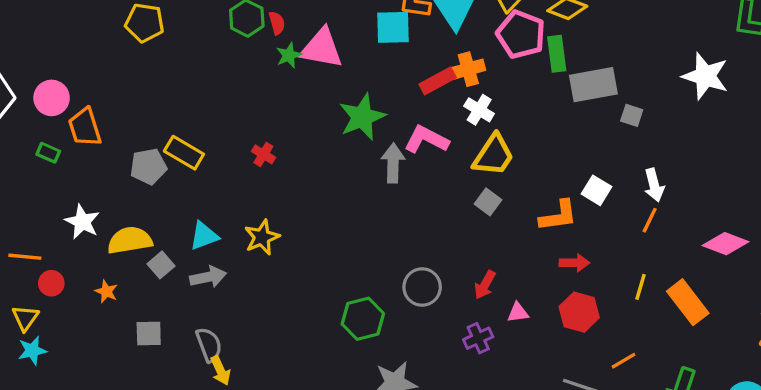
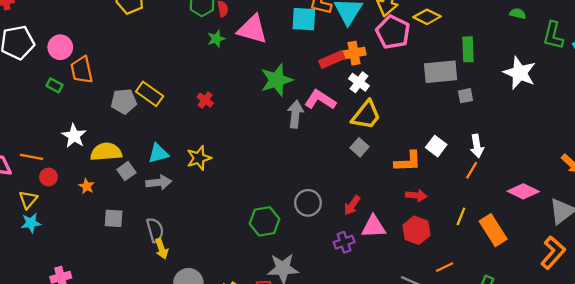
green rectangle: (557, 54) -> (468, 49), moved
green star: (289, 55) -> (216, 39), moved
gray square: (632, 115) -> (465, 96), turned -35
pink triangle: (518, 313) -> (374, 227), size x1.6

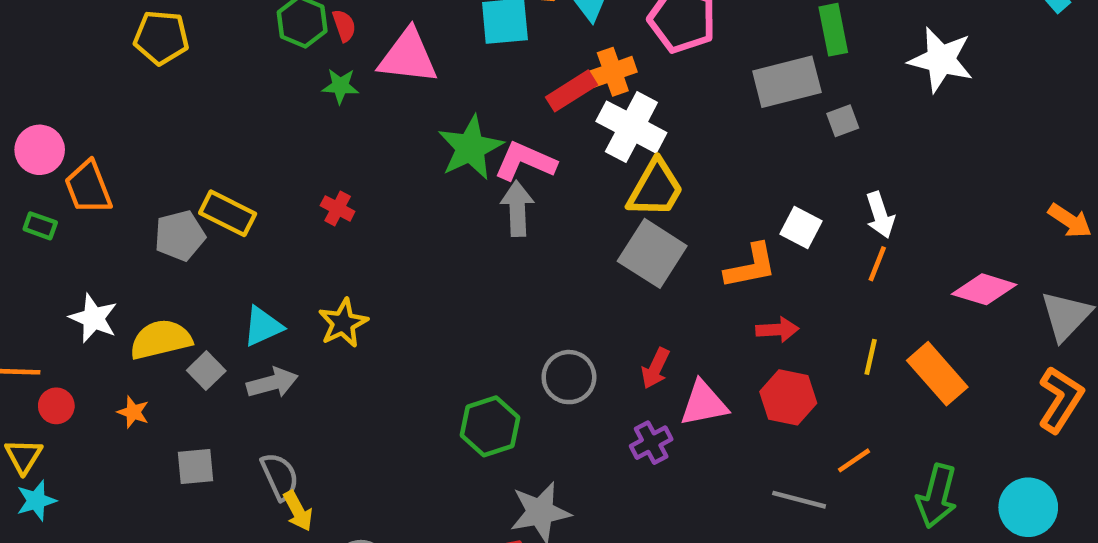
green star: (216, 39) -> (340, 86), turned 30
white cross: (359, 82) -> (631, 127), size x1.6
pink L-shape: (320, 100) -> (525, 161), moved
gray square: (359, 147) -> (652, 253), size x1.8

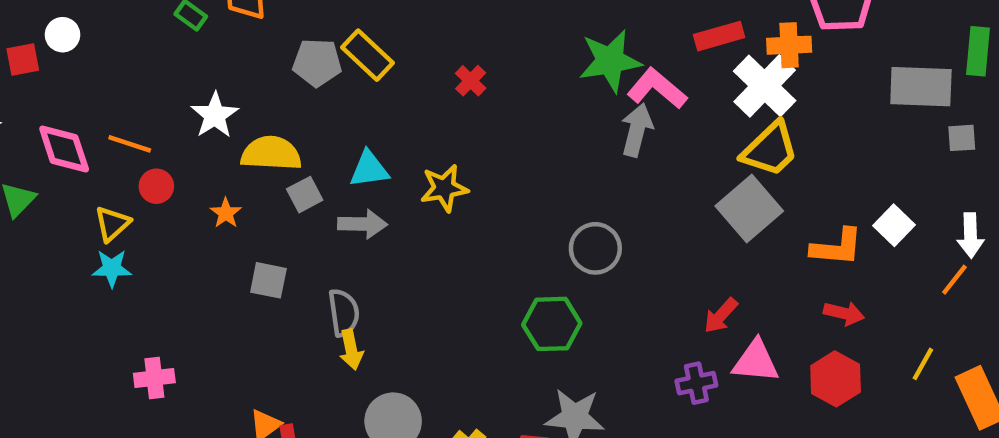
orange cross: (613, 72) -> (789, 45), moved
gray circle: (569, 377) -> (595, 248), moved

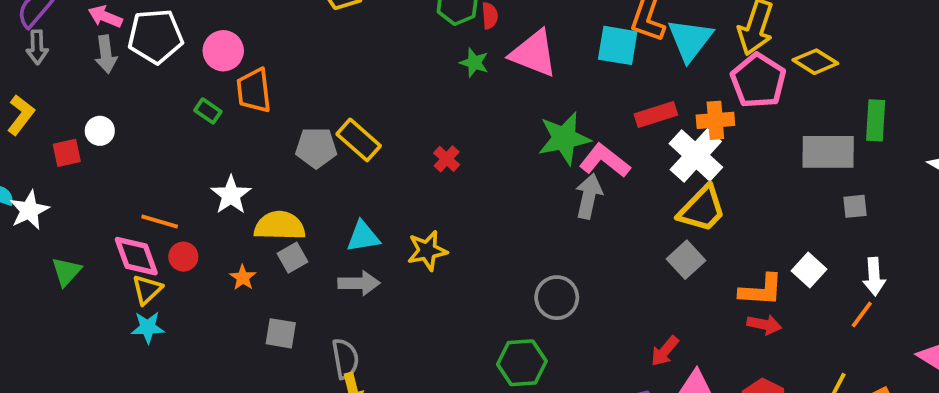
gray square: (962, 138) -> (855, 206), moved
pink diamond: (64, 149) -> (136, 256), moved
gray square: (305, 195) -> (292, 258), moved
gray square: (749, 208) -> (686, 260), size x0.7
red arrow: (844, 313) -> (764, 325), moved

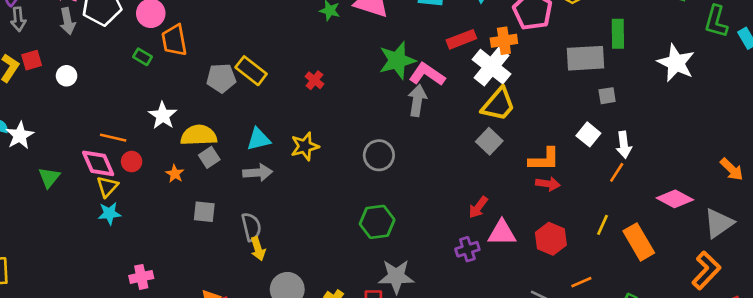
red square: (67, 153) -> (32, 60), moved
white square: (809, 270) -> (588, 134), moved
gray circle: (557, 298) -> (379, 155), moved

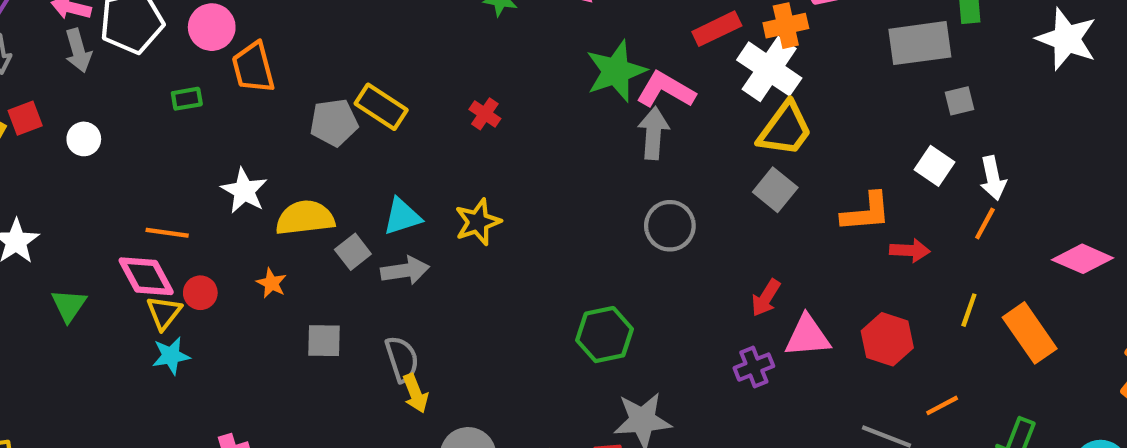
green rectangle: (143, 57) -> (187, 99), moved, turned -36
gray circle: (379, 155) -> (670, 226), moved
gray square: (209, 157) -> (353, 252), moved
red circle: (132, 162) -> (200, 293), moved
red arrow: (548, 184) -> (910, 250), moved

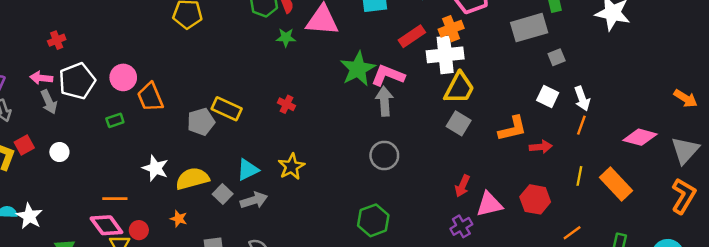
white cross: (769, 69) -> (445, 55), turned -32
gray circle: (670, 226) -> (384, 155), moved

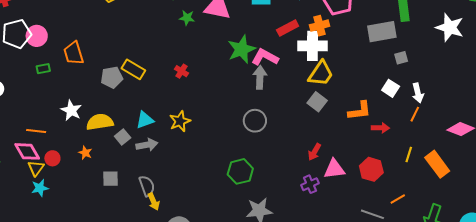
pink circle: (123, 77) -> (37, 36), moved

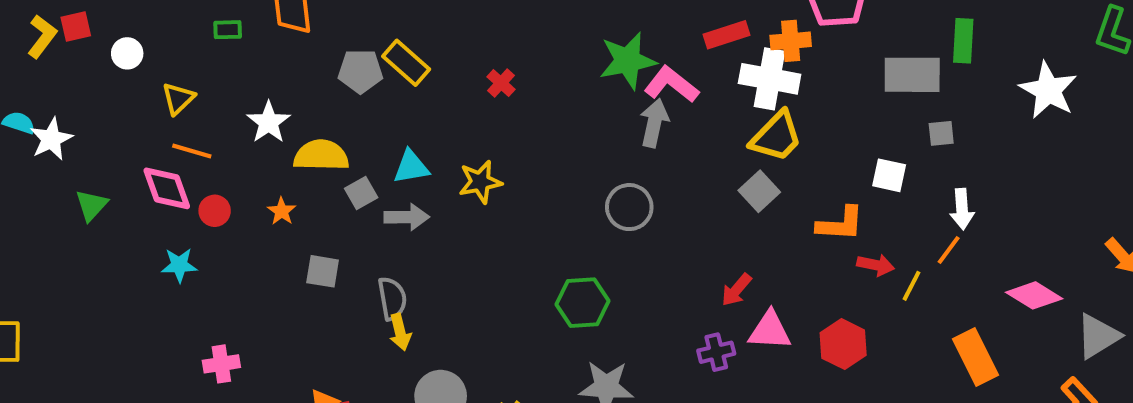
white square: (391, 88) -> (889, 175), moved, turned -30
yellow line: (409, 155) -> (912, 286), moved
yellow triangle: (36, 168) -> (178, 99), moved

